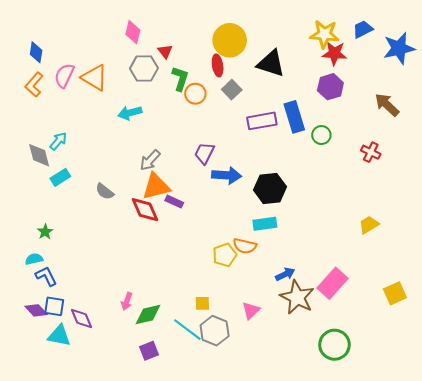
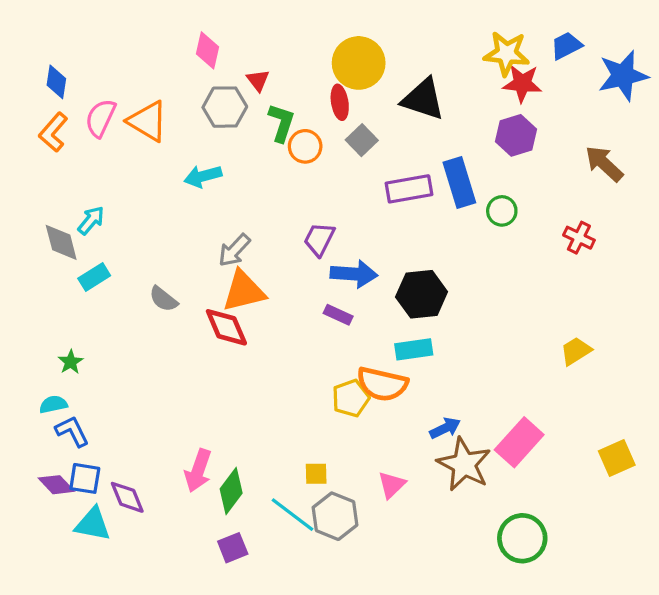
purple rectangle: (174, 202) -> (338, 315), moved
orange semicircle: (245, 246) -> (382, 384), size x1.4
pink arrow: (127, 301) -> (198, 471), size x1.5
green diamond: (148, 314) -> (231, 491), turned -40

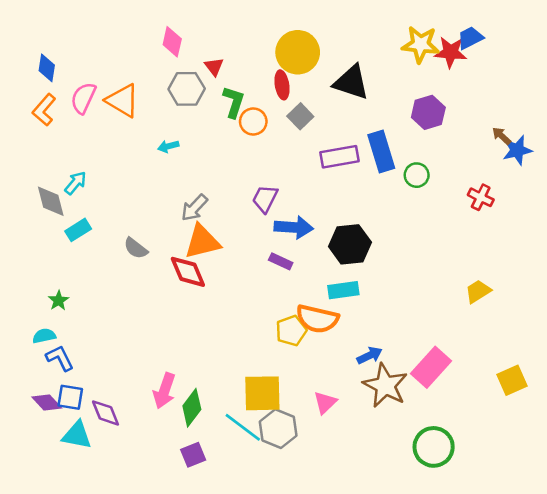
blue star: (623, 76) -> (517, 150), moved, size x0.7
red star: (522, 83) -> (451, 52), moved
brown arrow: (604, 164) -> (502, 136), size x0.6
cyan arrow: (203, 176) -> (168, 146), size x0.7
yellow square: (316, 474) -> (262, 393), size x2.0

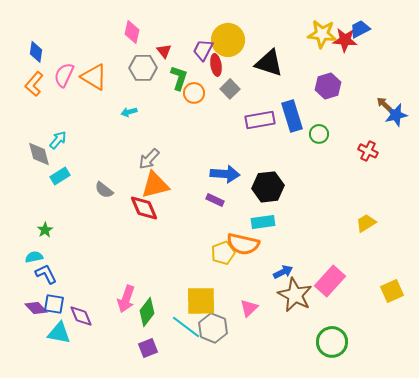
purple trapezoid: (265, 199) -> (203, 50), moved

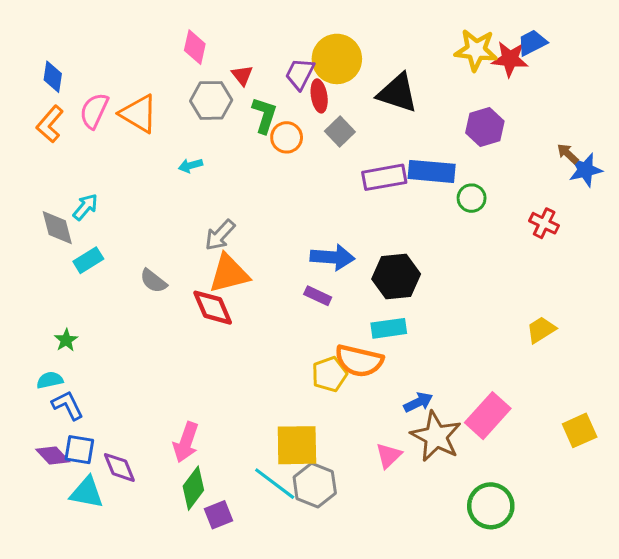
blue rectangle: (292, 116) -> (432, 171), turned -68
pink triangle: (249, 308) -> (389, 456), moved
green diamond: (147, 312) -> (193, 488), moved

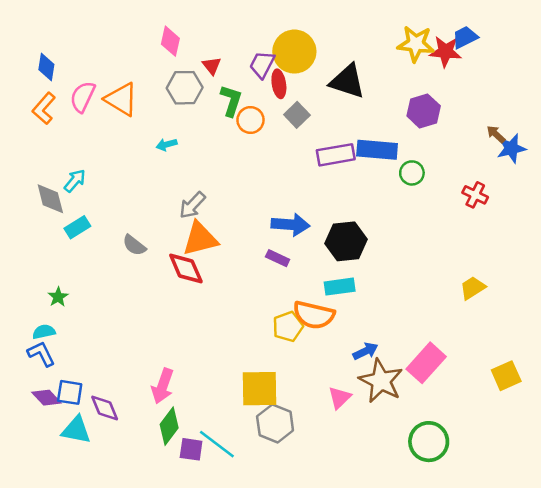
blue L-shape: (68, 405) -> (41, 354), moved
cyan line: (275, 484) -> (217, 444), moved
purple square: (218, 515) -> (191, 449), turned 30

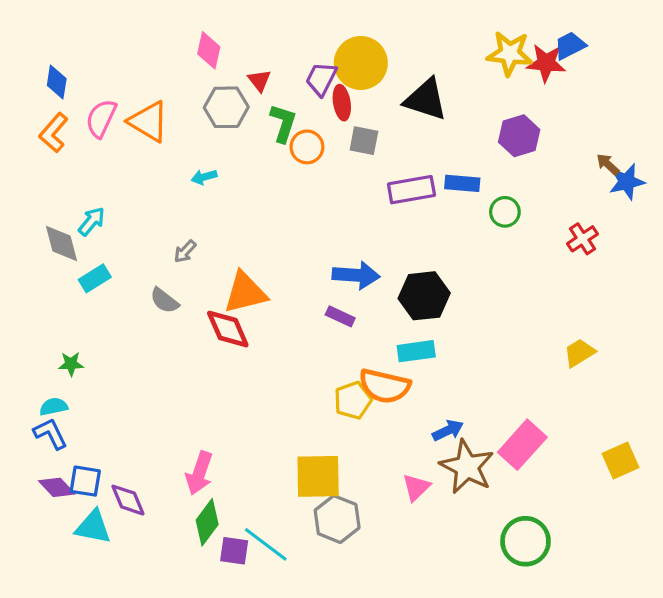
gray square: (297, 115) -> (364, 141), turned -35
blue rectangle: (377, 150) -> (462, 183), size x0.7
red cross: (475, 195) -> (583, 239), turned 30
gray arrow: (192, 205) -> (185, 251), moved, size x0.7
green star: (58, 297) -> (71, 364), turned 30

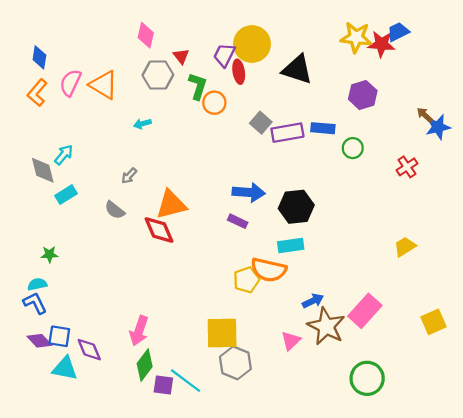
gray square: (364, 141) -> (261, 123), moved, turned 30

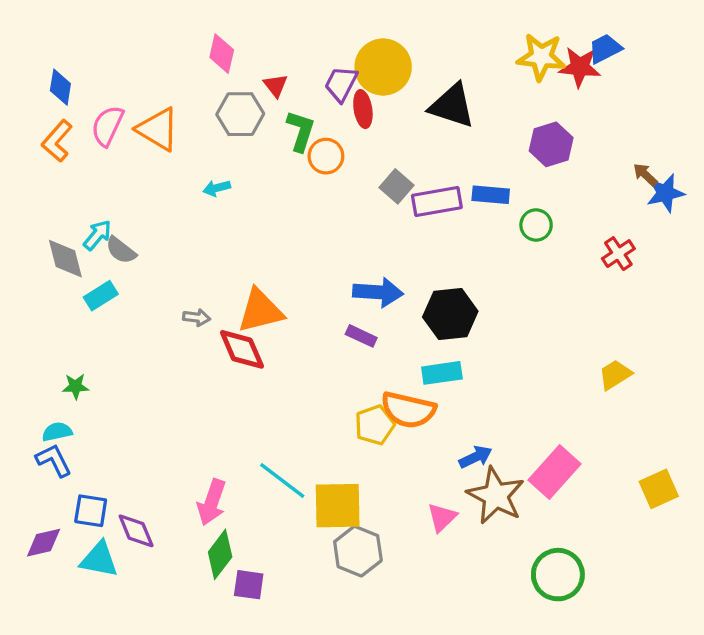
gray arrow: (129, 176) -> (197, 317), moved, turned -126
gray semicircle: (115, 210) -> (121, 250), moved
purple diamond: (39, 341) -> (44, 543), moved, turned -60
cyan line: (186, 381) -> (282, 480), moved

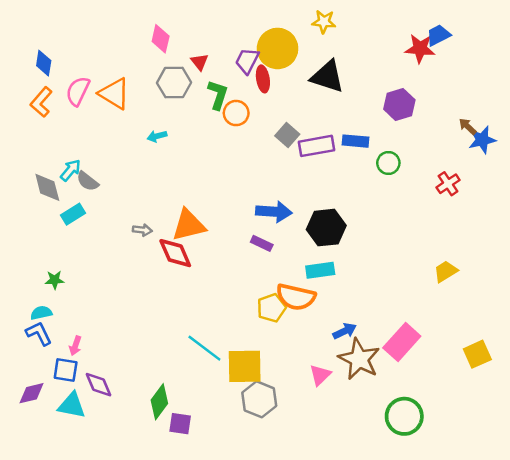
yellow star: (541, 57) -> (324, 22), moved, size x0.7
pink arrow: (212, 502) -> (75, 346), moved, size x0.6

